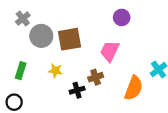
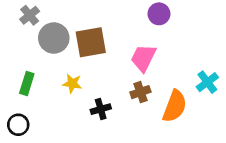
brown cross: (96, 77) -> (140, 92), moved

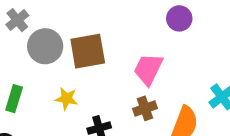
purple circle: (159, 14) -> (179, 18), moved

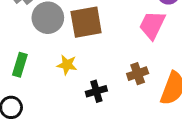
pink trapezoid: (148, 69) -> (152, 25), moved

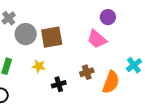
pink trapezoid: (152, 25) -> (97, 39), turned -75

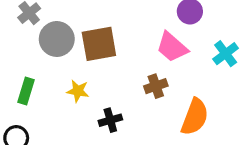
cyan cross: (134, 65) -> (226, 54), moved
brown cross: (87, 72) -> (156, 86), moved

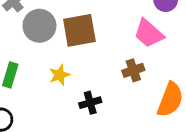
yellow star: (78, 91) -> (59, 75), turned -30

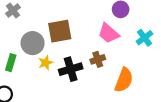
gray circle: (39, 26) -> (33, 43), moved
black cross: (90, 103) -> (71, 69), moved, size x1.5

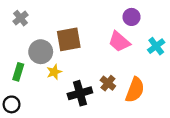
brown cross: (98, 59) -> (108, 83), moved, turned -32
black cross: (71, 69) -> (80, 93), moved

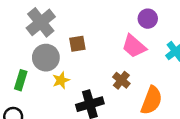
gray cross: (21, 18) -> (41, 22), moved, size x1.6
brown square: (69, 39) -> (77, 44), size x0.6
brown cross: (108, 83) -> (121, 80), moved

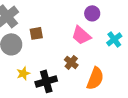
yellow star: (61, 80) -> (23, 73), moved

